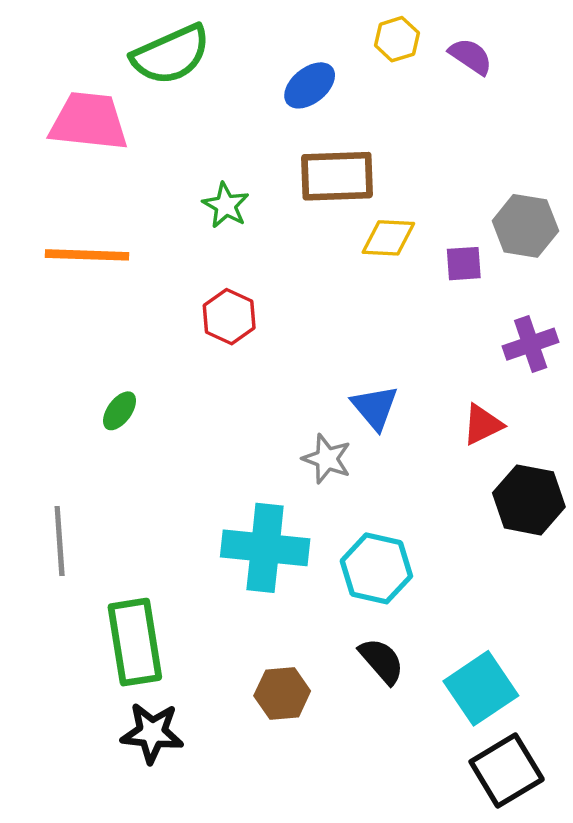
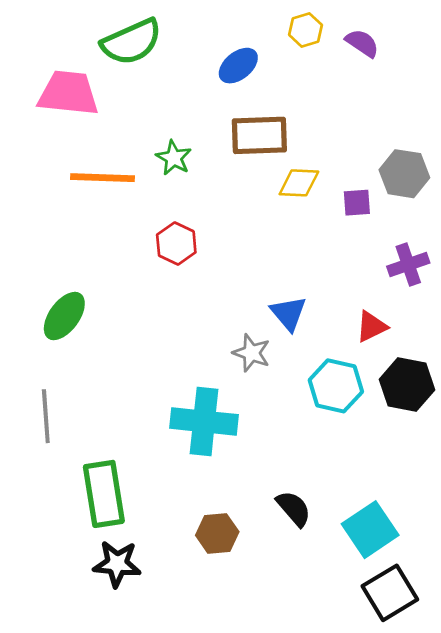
orange line: (87, 255) -> (103, 178), moved
green ellipse: (120, 411) -> (64, 316), moved, size x1.6
cyan hexagon: (376, 568) -> (336, 386), moved

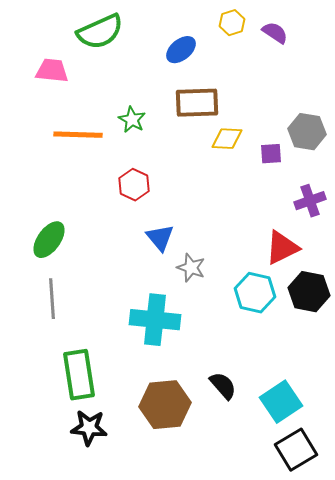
pink trapezoid: (68, 93) -> (52, 71), size x0.7
blue triangle: (288, 313) -> (160, 238), moved
red triangle: (371, 327) -> (282, 248), size x1.4
gray line: (46, 416) -> (52, 299), moved
brown hexagon: (217, 533) -> (165, 405), size x1.6

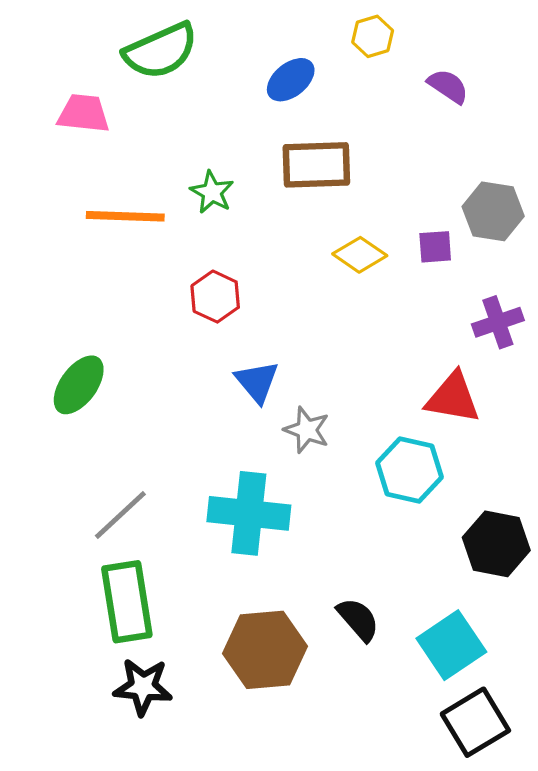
purple semicircle: (275, 33) -> (448, 86), moved
yellow diamond: (227, 139) -> (360, 255), moved, turned 32
red triangle: (282, 248) -> (453, 398), turned 36
black hexagon: (309, 292) -> (496, 544), moved
gray line: (52, 299) -> (120, 515), moved, turned 51

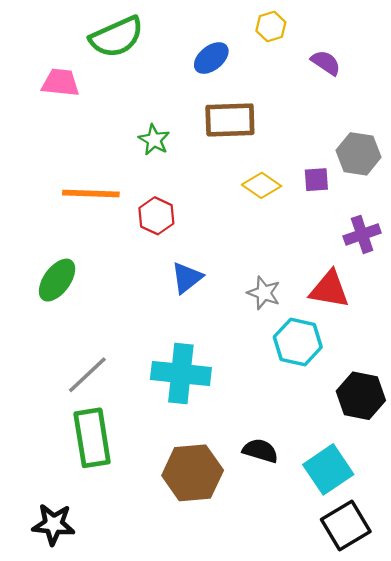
orange line: (125, 216) -> (91, 194), moved
blue triangle: (257, 382) -> (187, 278), turned 32
gray star: (307, 430) -> (264, 293), moved
black semicircle: (358, 619) -> (260, 451), turned -32
black star: (143, 687) -> (54, 524), moved

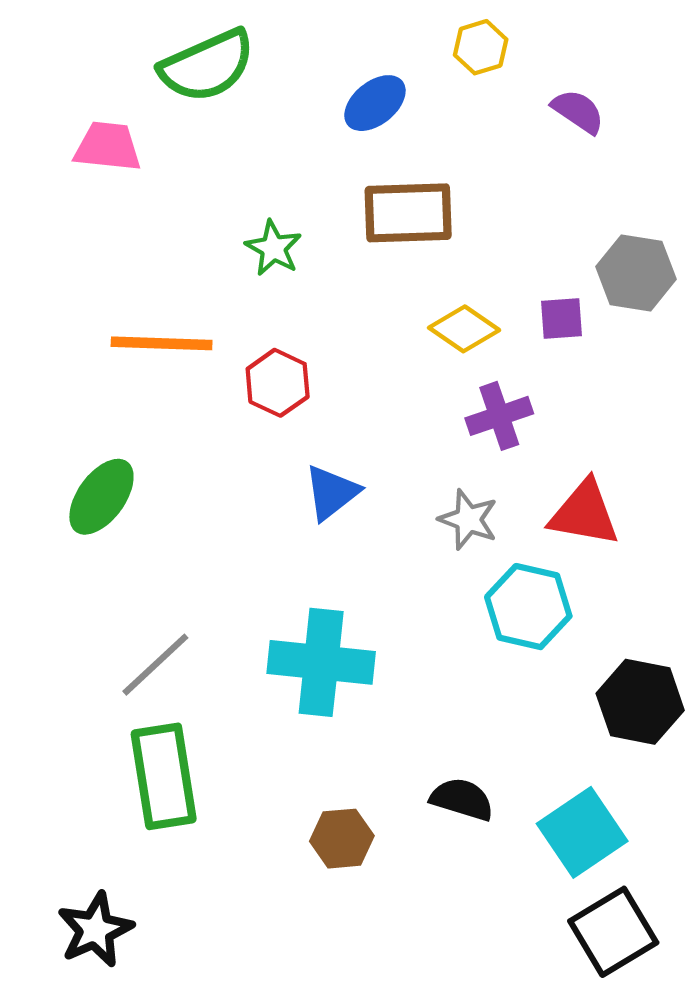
purple cross: (362, 234) -> (499, 416), moved
brown hexagon: (193, 473) -> (342, 839), size x0.6
black star: (54, 524) -> (95, 930), turned -30

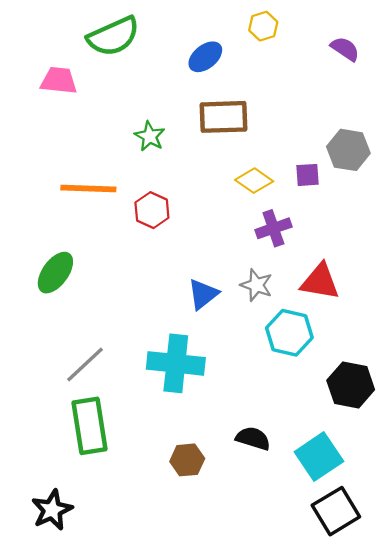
purple semicircle: (578, 111) -> (345, 49), moved
blue triangle: (331, 493) -> (203, 294), moved

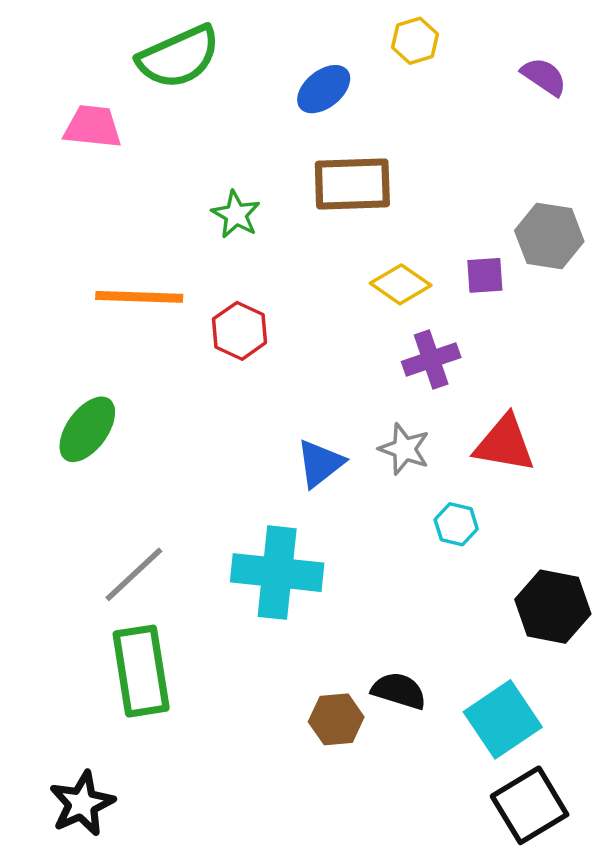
cyan hexagon: (289, 333) -> (456, 524), size x0.6
brown hexagon: (187, 460) -> (336, 719), moved

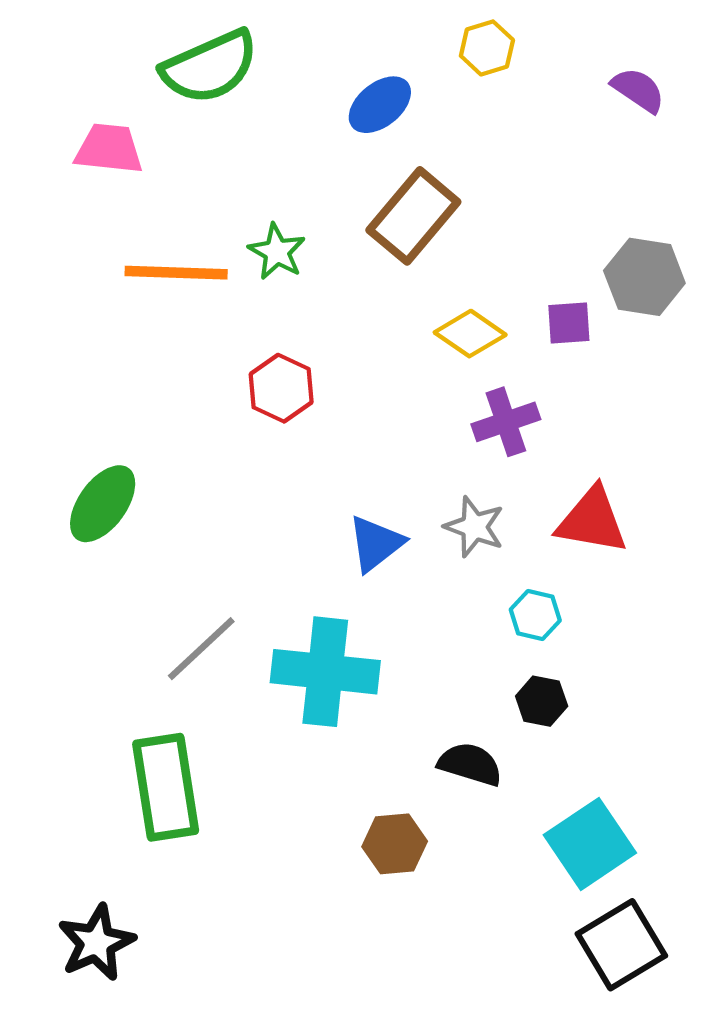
brown rectangle: (352, 184) -> (413, 216), turned -48
orange line: (139, 297) -> (176, 273), moved
gray line: (134, 574) -> (201, 649), moved
black hexagon: (553, 607) -> (542, 701), moved, size x0.6
black semicircle: (399, 691) -> (470, 764), moved

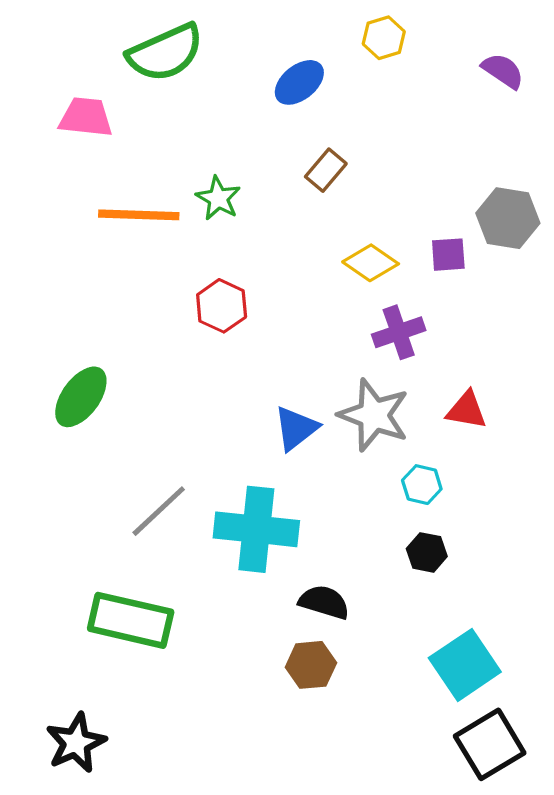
brown rectangle: (413, 216) -> (326, 170), size x0.6
red triangle: (592, 521) -> (466, 410), size x0.7
gray star: (474, 527) -> (374, 415), size x1.5
black semicircle: (470, 764) -> (324, 602), moved
green rectangle: (166, 787) -> (131, 620), turned -68

